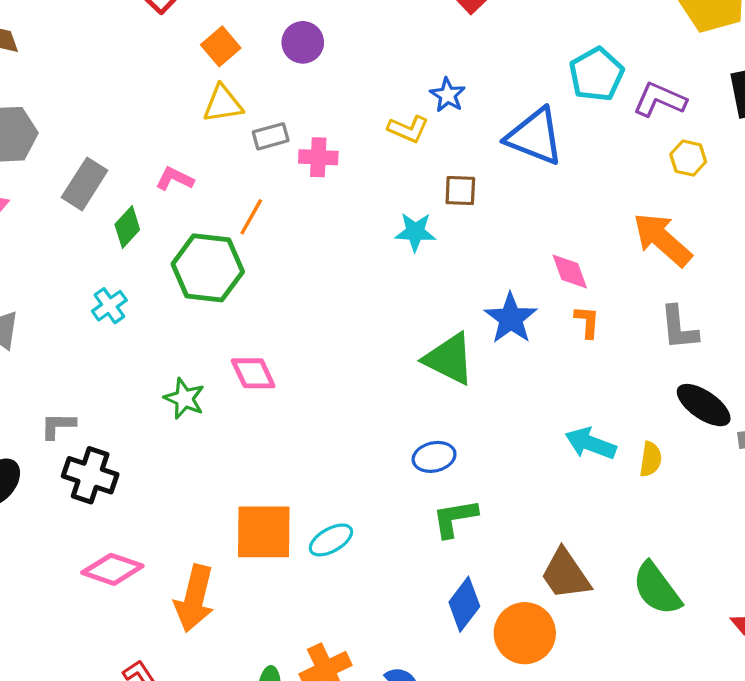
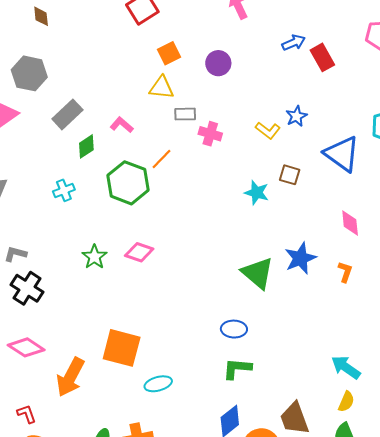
pink diamond: (570, 272) -> (350, 223), moved
pink diamond: (253, 373) -> (139, 252), turned -60
cyan arrow: (591, 443) -> (346, 367), moved
yellow semicircle: (651, 459) -> (346, 402), moved
cyan ellipse: (331, 540) -> (158, 384), moved

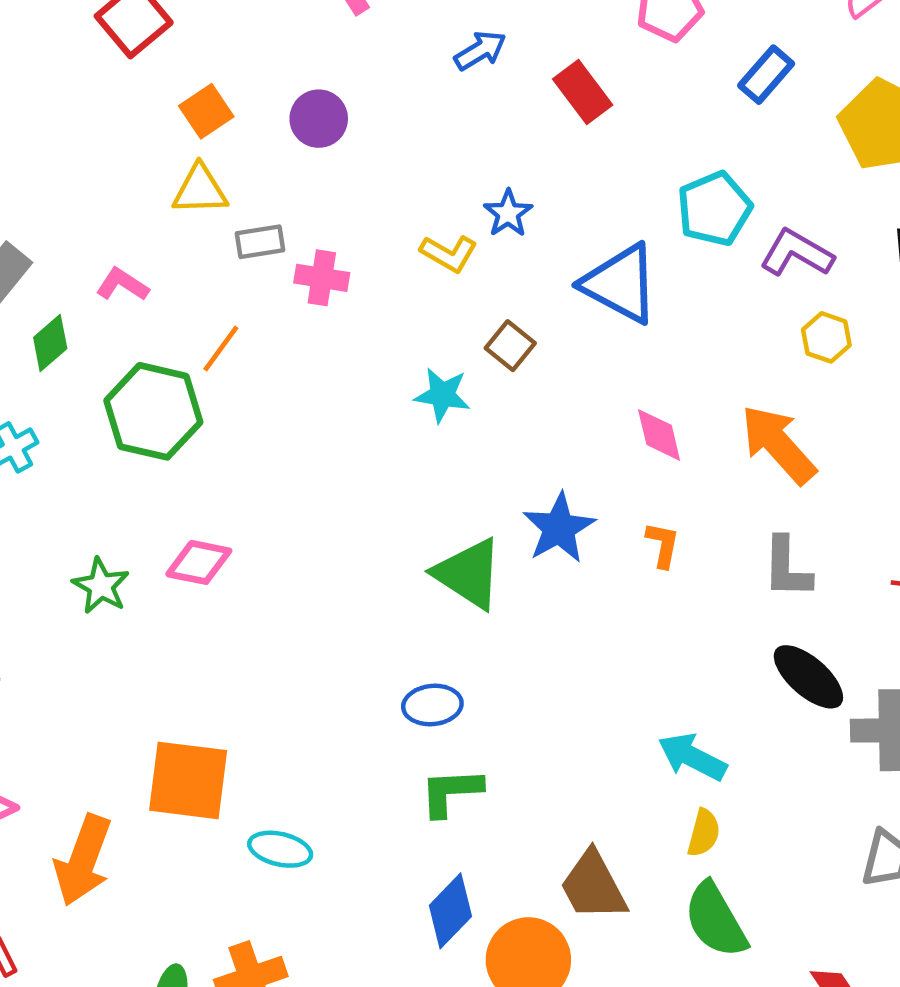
red rectangle: (322, 57) -> (583, 92), moved
brown square: (290, 175) -> (510, 346), turned 30
cyan ellipse: (158, 384) -> (280, 849), turned 36

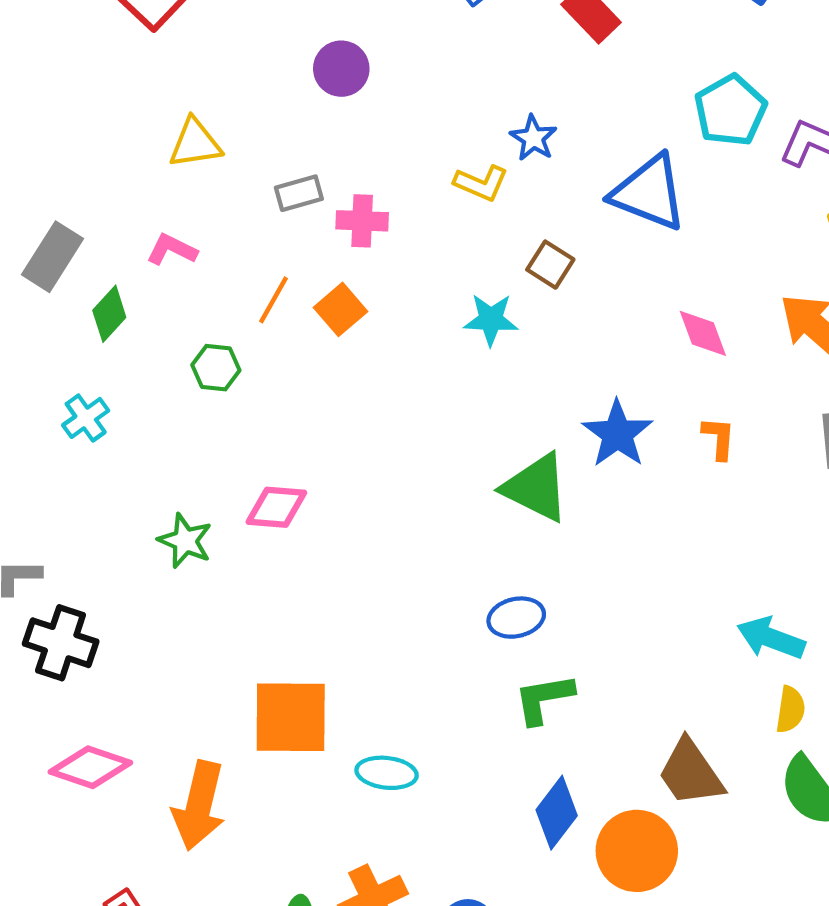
orange square: (206, 111) -> (341, 309), moved
yellow triangle: (200, 190) -> (195, 143), moved
green hexagon: (153, 411) -> (216, 368), size x0.5

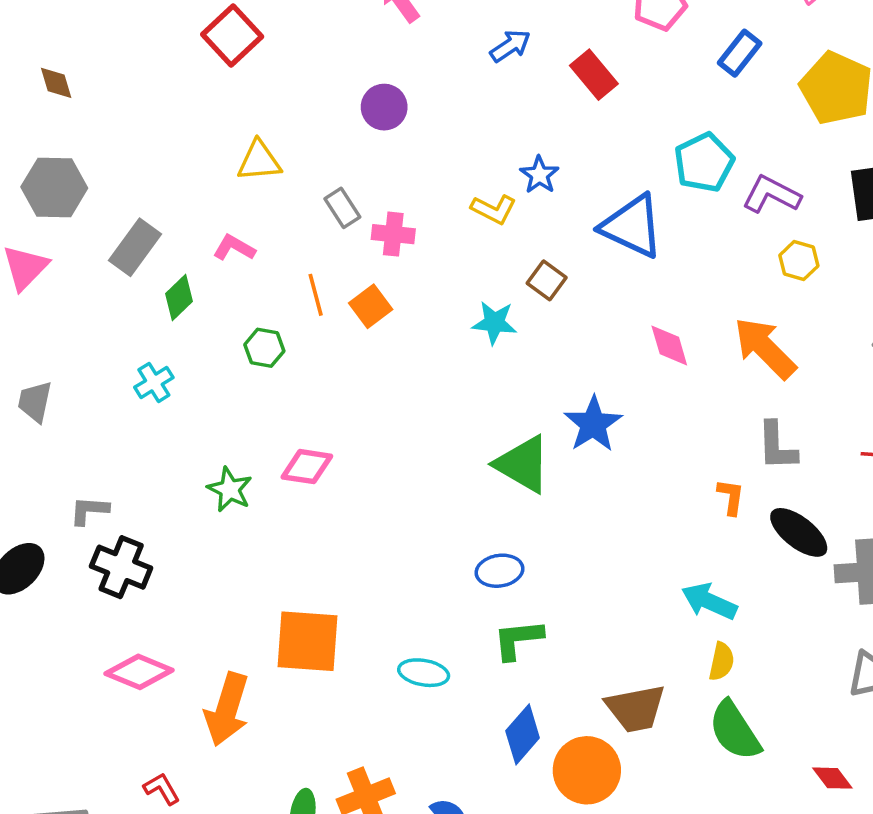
gray rectangle: (299, 193) -> (342, 208), turned 69
orange line: (273, 300) -> (316, 295), turned -48
orange L-shape: (719, 438) -> (731, 497), moved
cyan ellipse: (387, 773) -> (424, 673), moved
brown trapezoid: (691, 773) -> (636, 708), turned -70

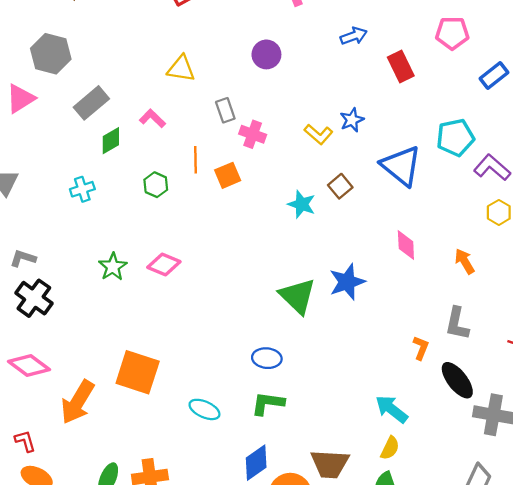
orange arrow: (765, 348) -> (465, 261), size x0.6

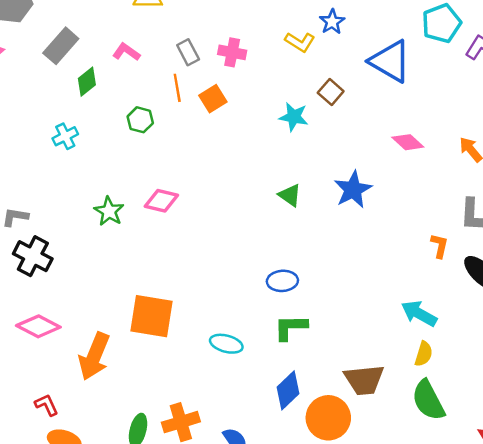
gray rectangle: (225, 110) -> (188, 52), moved
pink diamond: (406, 245) -> (408, 142), turned -36
green triangle: (297, 296) -> (290, 195), moved, size x0.6

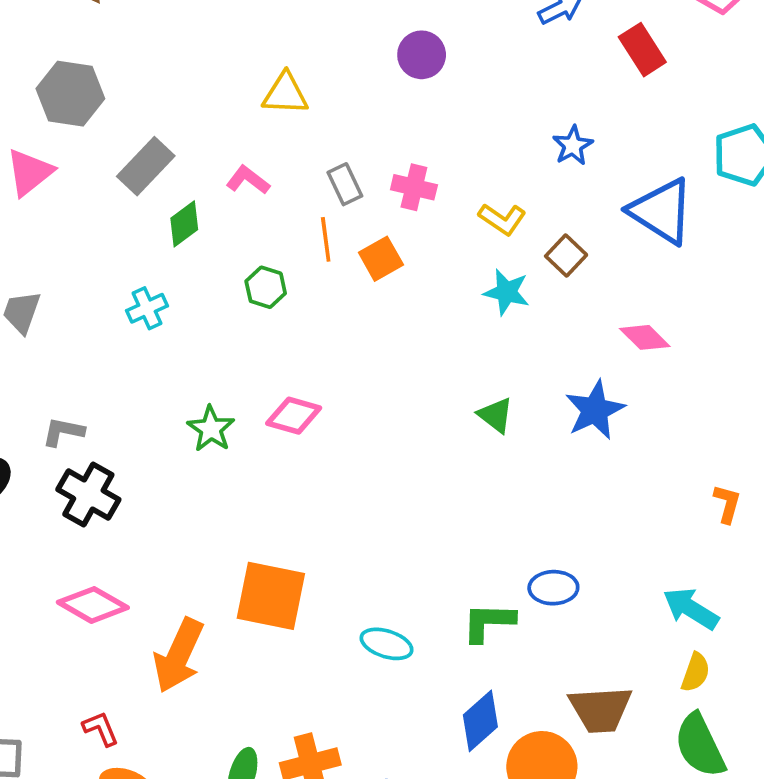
yellow L-shape: (300, 42) -> (502, 219), moved
pink diamond: (408, 142) -> (645, 337), moved
blue ellipse: (282, 281) -> (553, 588), moved

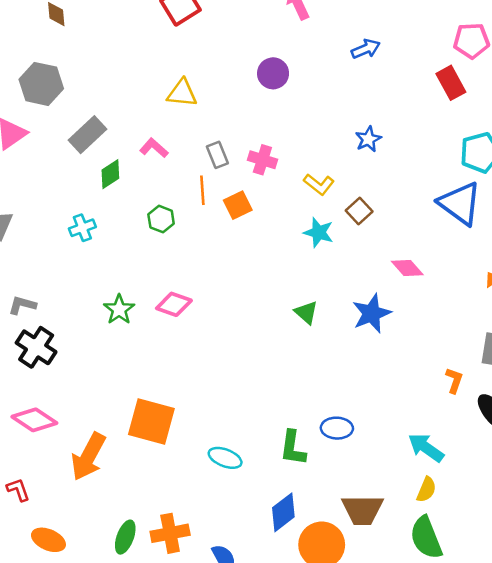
red rectangle: (642, 50) -> (451, 83), moved
blue triangle: (661, 211) -> (460, 203), moved
green L-shape: (488, 622) -> (293, 448), turned -87
red L-shape: (101, 729) -> (18, 490), moved

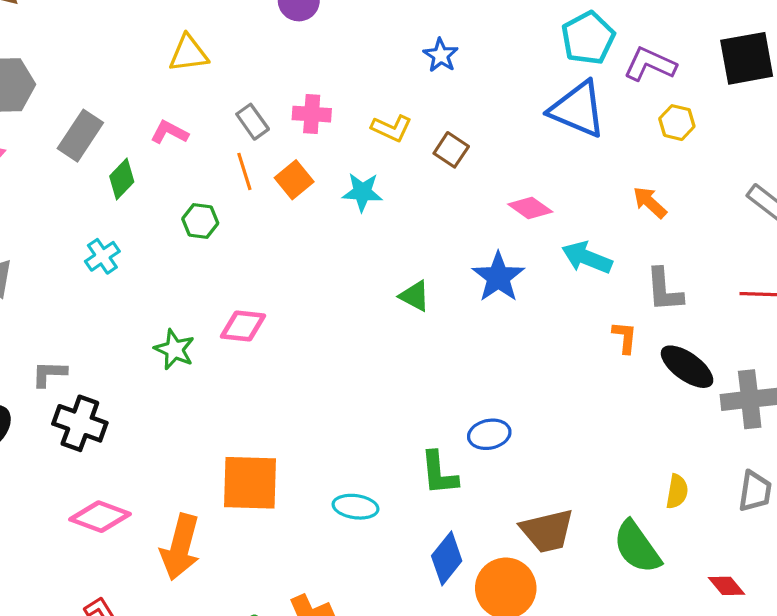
cyan star: (319, 232) -> (362, 192), moved
cyan arrow: (426, 448) -> (587, 258), moved
yellow semicircle: (426, 490) -> (677, 491), moved

